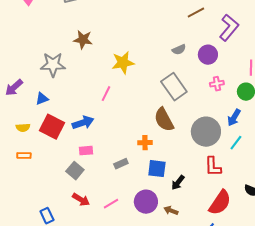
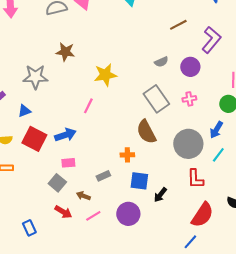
pink cross: (217, 84) -> (189, 99), moved
brown arrow: (171, 211) -> (83, 196), moved

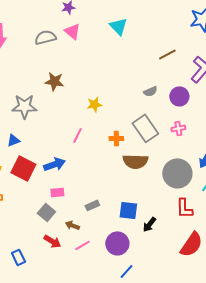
yellow star: (105, 75) -> (94, 104), size x0.7
brown semicircle: (146, 132) -> (135, 161), turned -60
orange cross: (127, 155) -> (116, 138), moved
blue line: (190, 242) -> (126, 271), moved

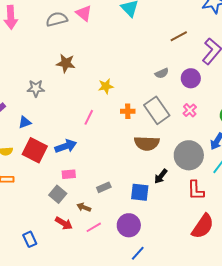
gray star: (24, 106) -> (36, 88), size x0.7
pink cross: (178, 128) -> (190, 110), turned -32
orange cross: (116, 138) -> (128, 111), moved
black arrow: (149, 224) -> (161, 176), moved

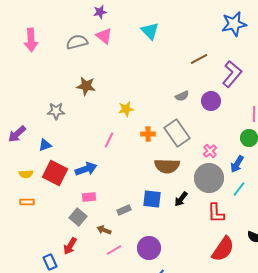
pink cross: (190, 110) -> (210, 151), moved
blue square: (140, 192) -> (152, 199), moved
red arrow: (64, 223) -> (70, 246), moved, turned 90

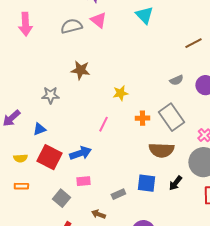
gray square: (78, 217) -> (61, 198), moved

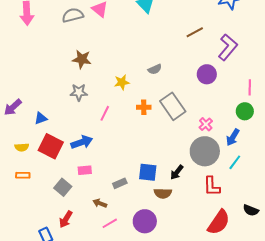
gray semicircle: (176, 80) -> (155, 69), moved
gray star: (50, 95) -> (79, 92), moved
brown semicircle: (161, 150) -> (163, 193), moved, size x0.7

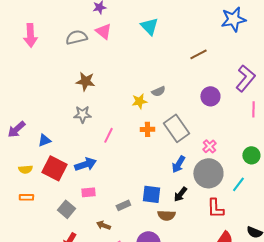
purple L-shape: (228, 47) -> (245, 78), moved
yellow star: (122, 82) -> (139, 101), moved
green circle: (245, 111) -> (251, 155), moved
blue arrow: (233, 137) -> (178, 164), moved

